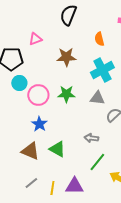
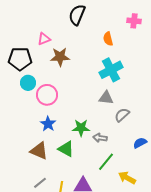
brown star: (66, 57) -> (60, 57), moved
green star: (66, 94) -> (81, 128), moved

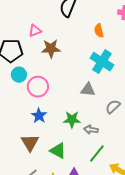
cyan cross: (111, 70) -> (102, 62), turned -30
gray triangle: (106, 98) -> (88, 90), moved
green triangle: (66, 149) -> (58, 151), moved
brown triangle: (39, 151) -> (30, 143), turned 36

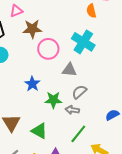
orange semicircle: (99, 31) -> (91, 11), moved
pink circle: (38, 87) -> (48, 49), moved
gray semicircle: (113, 107) -> (79, 92), moved
blue star: (39, 116) -> (32, 84), moved

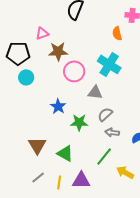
gray arrow: (72, 110) -> (112, 132), moved

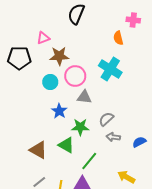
cyan circle: (26, 77) -> (50, 82), moved
gray triangle: (95, 92) -> (84, 97), moved
brown triangle: (37, 145) -> (38, 150), turned -30
green triangle: (65, 153) -> (66, 145), moved
green line: (104, 156) -> (89, 161), moved

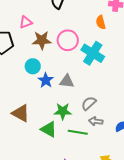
pink circle: (75, 76) -> (68, 40), moved
blue star: (59, 111) -> (46, 80), moved
brown triangle: (38, 150) -> (21, 113), moved
green line: (89, 161) -> (78, 132), moved, turned 60

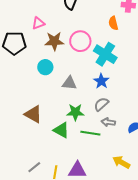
blue star: (46, 80) -> (101, 81), moved
gray triangle: (67, 81) -> (69, 83), moved

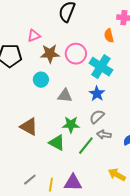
green line: (90, 133) -> (86, 146), turned -60

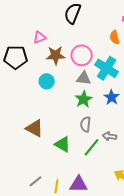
blue star: (97, 94) -> (112, 97), moved
gray triangle: (65, 96) -> (84, 78), moved
gray semicircle: (97, 117) -> (86, 124), moved, turned -42
green star: (71, 125) -> (84, 99), moved, turned -30

